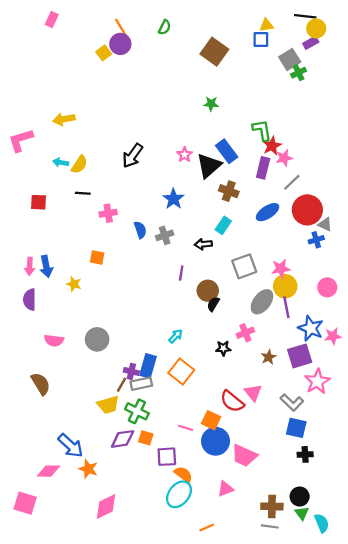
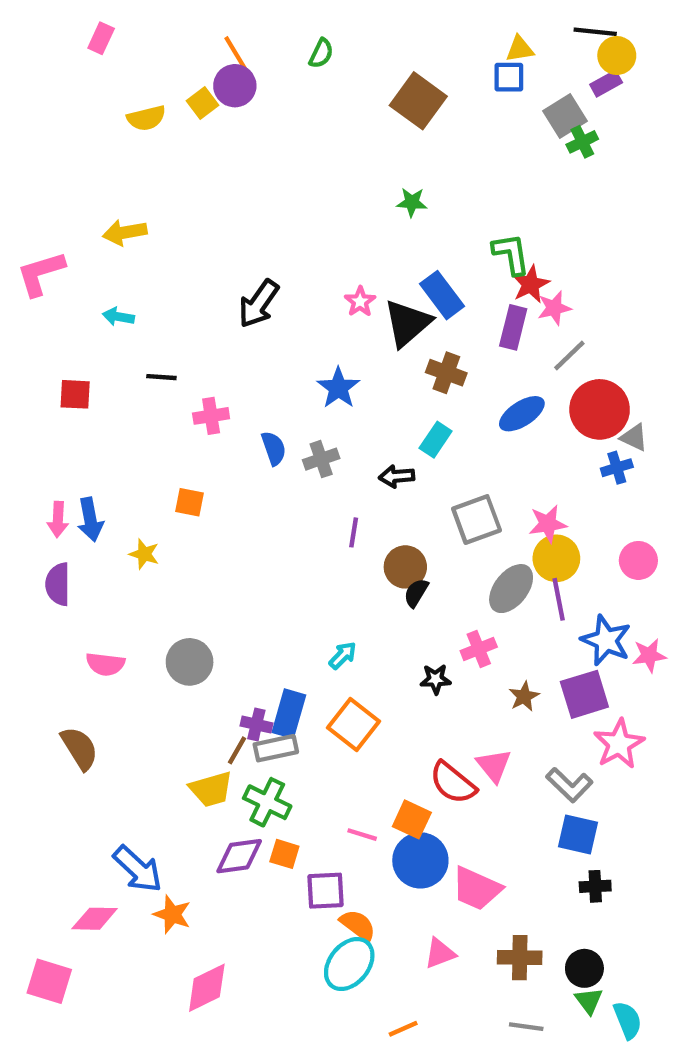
yellow semicircle: (79, 165) -> (146, 118), moved, turned 42
brown cross: (272, 506) -> (520, 958), moved

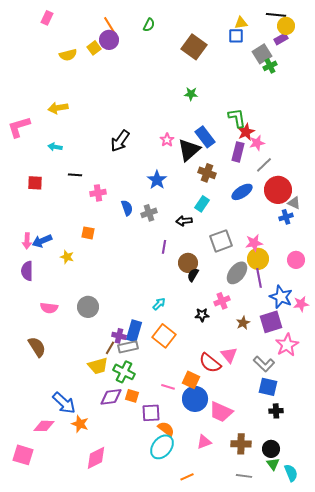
blue arrow: (90, 519) -> (42, 241), turned 78

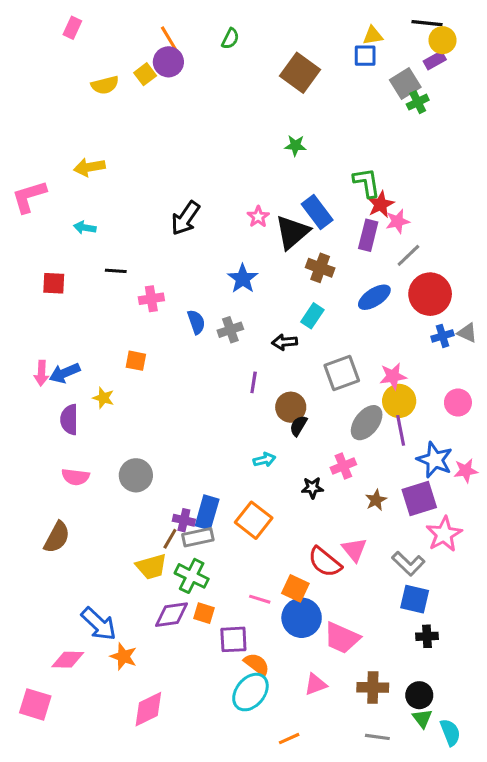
gray triangle: (294, 203) -> (467, 333), moved
purple semicircle: (27, 271) -> (69, 420), moved
cyan arrow: (159, 304) -> (264, 460), moved, turned 32
brown semicircle: (37, 347) -> (57, 537), turned 60

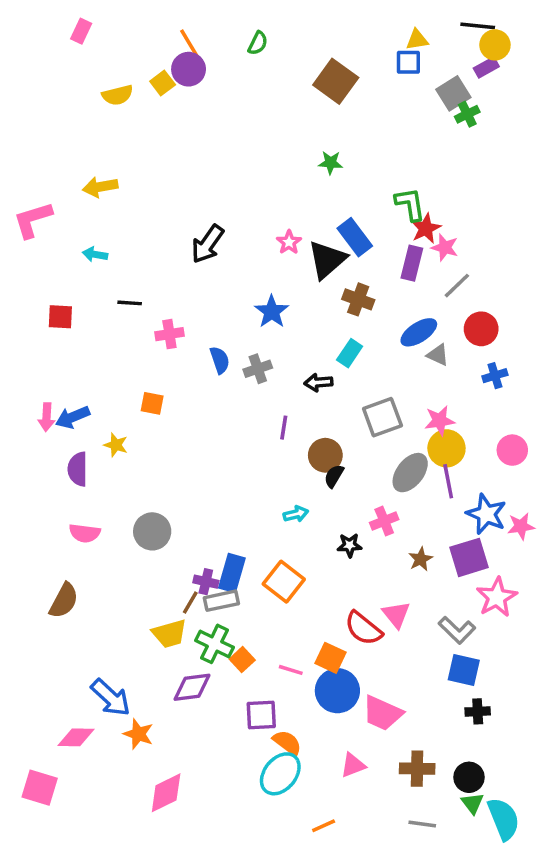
pink star: (398, 221) -> (445, 247), turned 30
red circle: (430, 294) -> (481, 329), size x0.7
gray triangle: (467, 333) -> (438, 355), moved
orange square: (204, 613) -> (242, 660), moved, turned 30
cyan semicircle: (450, 732) -> (504, 819), size x1.4

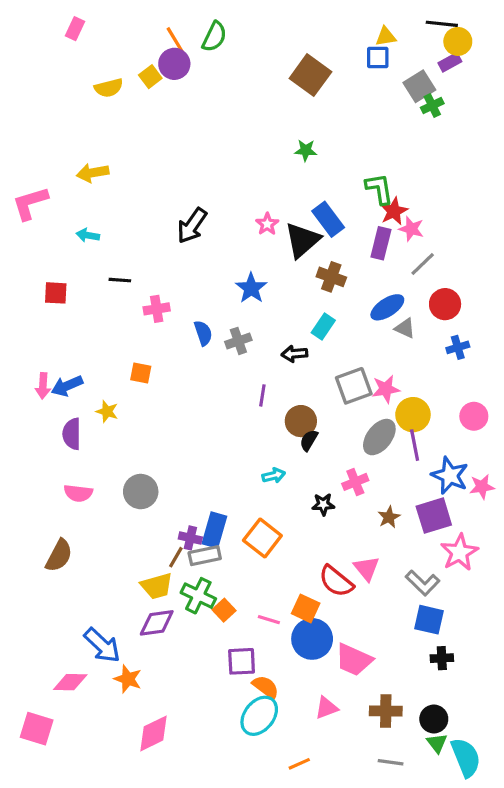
green semicircle: (258, 43) -> (214, 37), moved, size x1.4
pink star: (440, 421) -> (386, 389), moved
purple diamond: (192, 687) -> (157, 623), moved

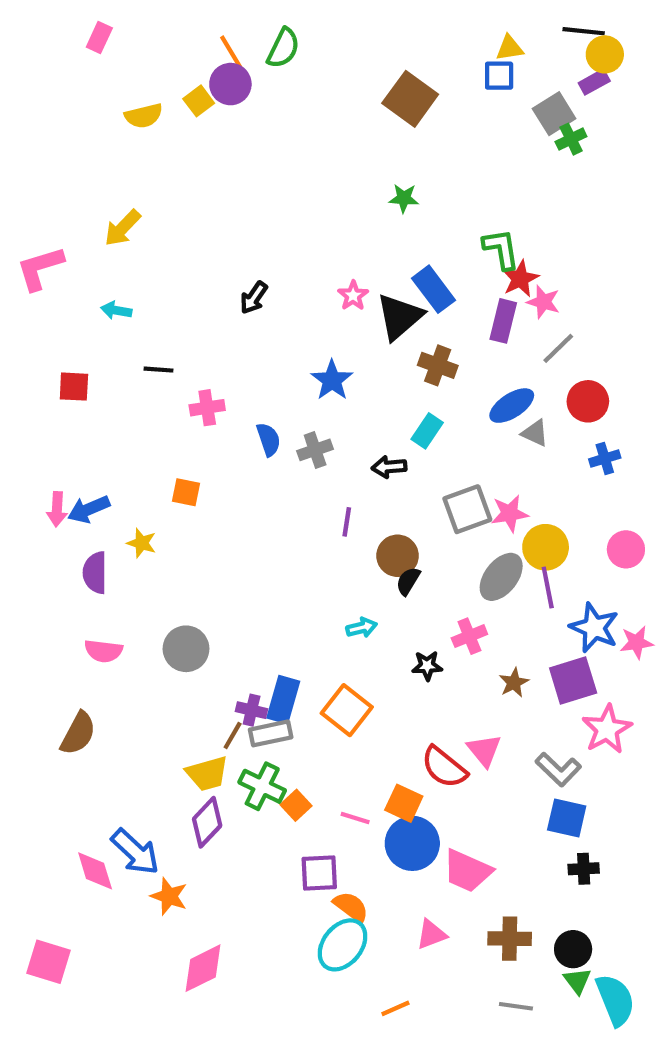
yellow arrow: (93, 173) -> (123, 228), turned -36
black arrow: (192, 226) -> (254, 298), size x0.7
purple diamond: (157, 623) -> (207, 822), turned -39
pink diamond: (70, 682) -> (95, 871), moved, turned 72

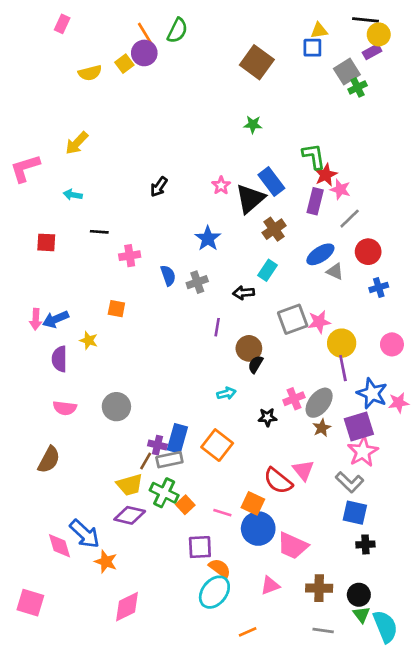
brown cross: (438, 365) -> (274, 229), turned 35
gray ellipse: (501, 577) -> (319, 403), moved
pink star: (607, 729) -> (363, 452), moved
purple diamond: (207, 822) -> (130, 515), turned 60

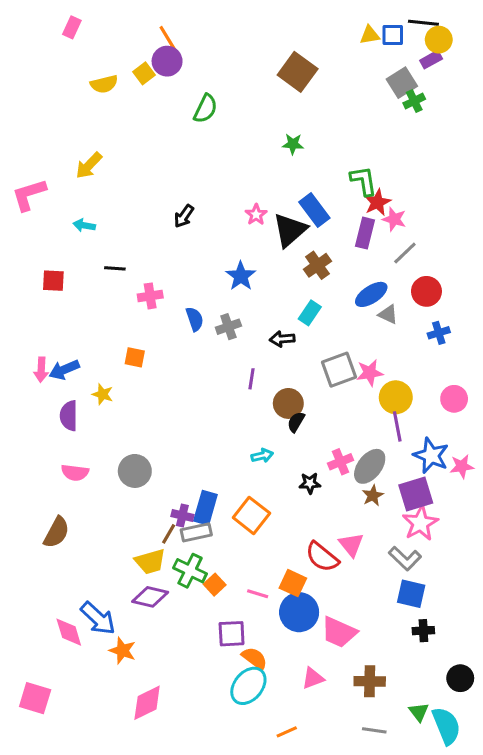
green semicircle: (177, 30) -> (205, 109), moved
blue square: (312, 48) -> (393, 35), moved
black circle: (359, 595) -> (460, 678), moved

